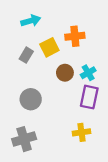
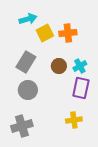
yellow square: (49, 47) -> (45, 33), moved
gray rectangle: (26, 55) -> (26, 62), moved, size x1.5

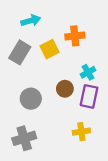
yellow square: (45, 33) -> (49, 49), moved
gray rectangle: (26, 62) -> (20, 52), moved
brown circle: (59, 66) -> (65, 89), moved

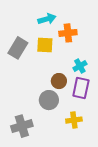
cyan arrow: (31, 21) -> (47, 19), moved
yellow square: (49, 49) -> (45, 45), turned 30
gray circle: (31, 99) -> (49, 100), moved

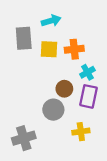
orange cross: (68, 33) -> (74, 49), moved
gray rectangle: (18, 48) -> (24, 38), moved, turned -35

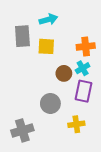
orange cross: (74, 49) -> (86, 46), moved
brown circle: (64, 89) -> (64, 73), moved

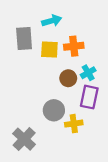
orange cross: (86, 46) -> (74, 46), moved
yellow cross: (76, 124) -> (74, 124), moved
gray cross: (22, 130) -> (24, 139), turned -30

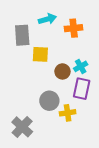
orange cross: (74, 46) -> (74, 28), moved
yellow square: (49, 50) -> (40, 54), moved

